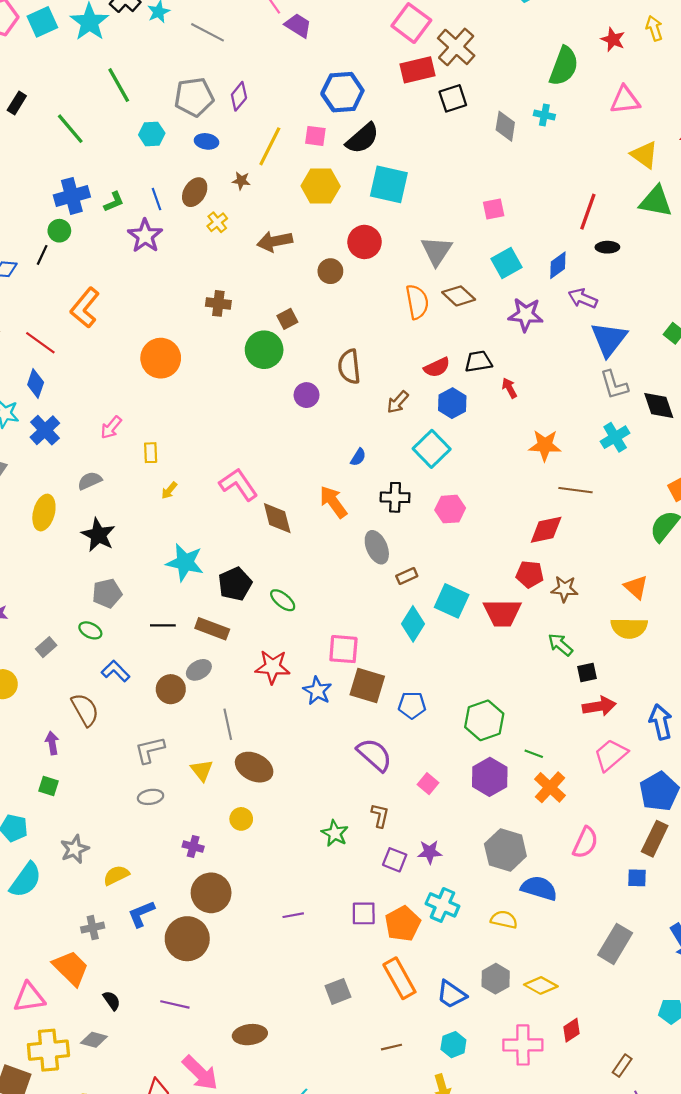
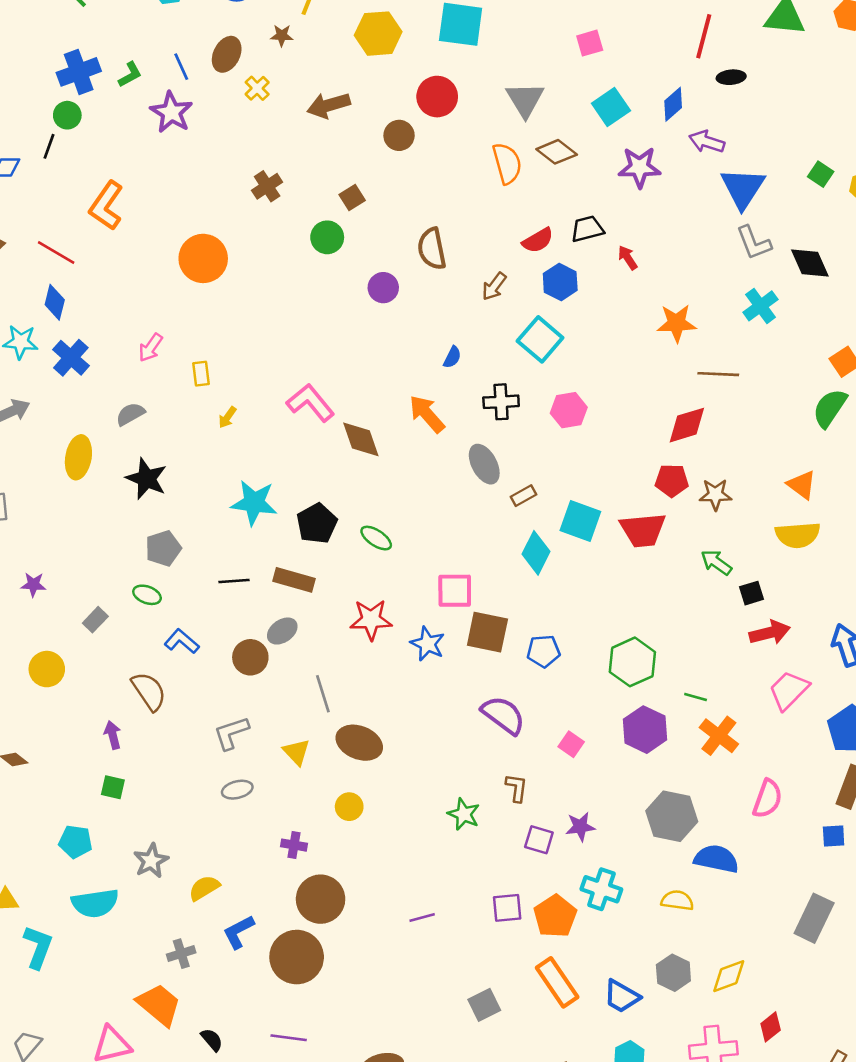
brown cross: (218, 303) -> (267, 186), turned -35
green circle: (264, 350) -> (327, 237), size x0.7
cyan semicircle: (26, 880) -> (95, 903), turned 51
yellow diamond: (541, 985) -> (729, 976), turned -44

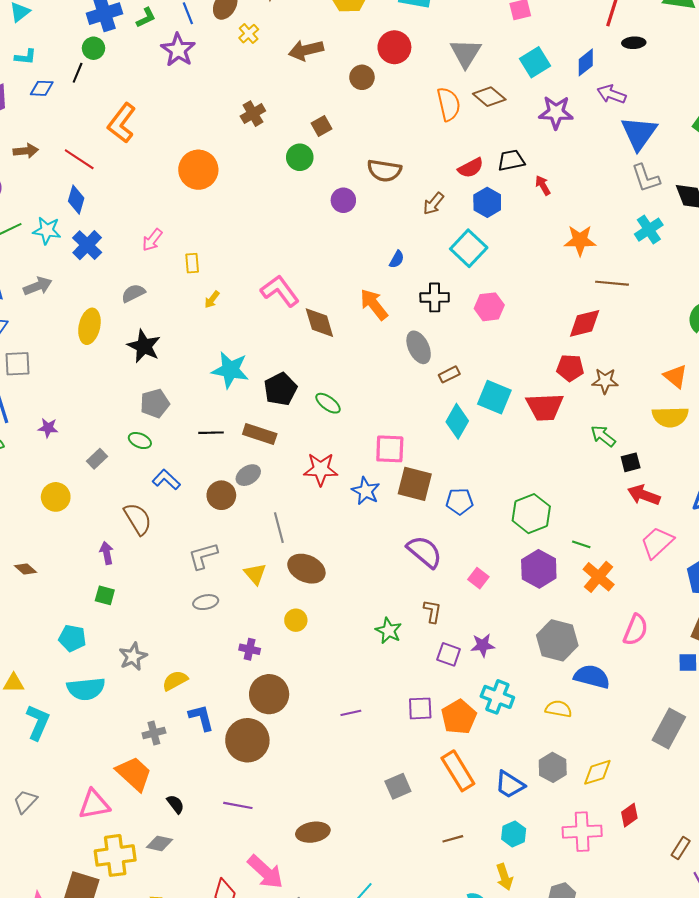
brown semicircle: (432, 249) -> (384, 171), turned -72
red arrow: (770, 633) -> (644, 495), turned -148
blue L-shape: (239, 932) -> (201, 718), turned 100

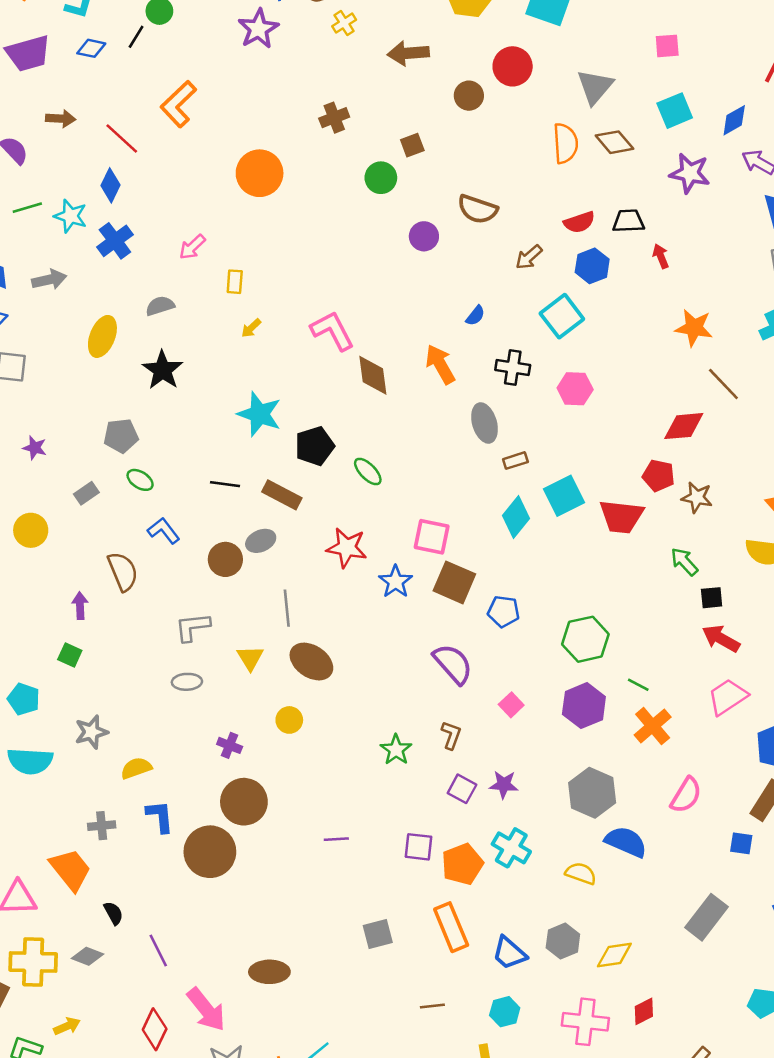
brown line: (612, 283) -> (723, 384), turned 32
cyan square: (494, 397) -> (564, 496), turned 32
gray pentagon: (155, 403) -> (121, 436), moved
purple line: (238, 805) -> (158, 951), moved, turned 44

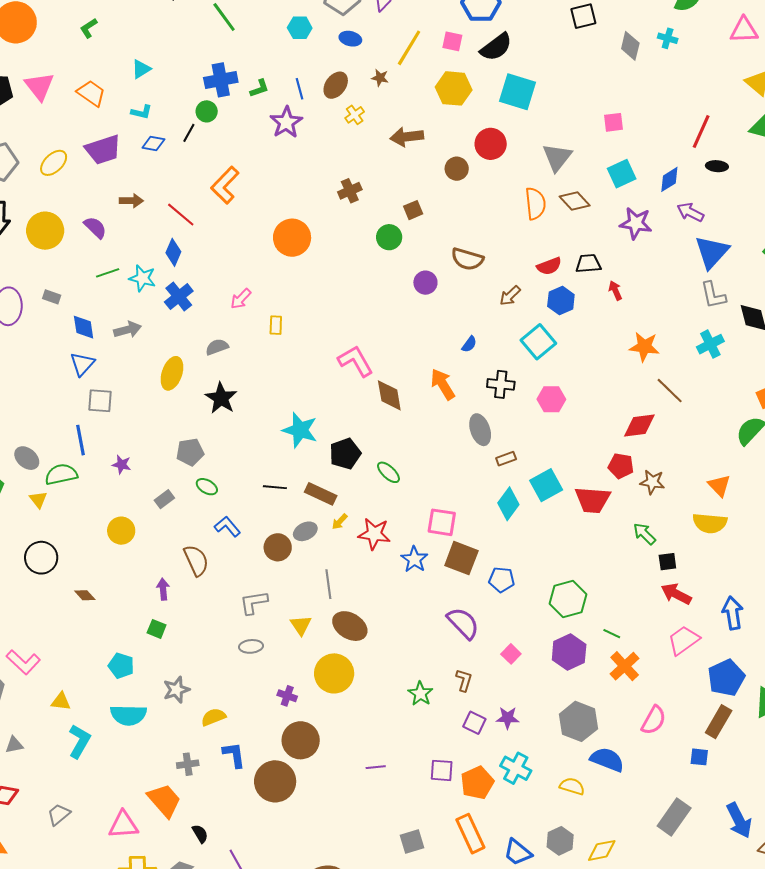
yellow arrow: (251, 328) -> (340, 522), moved
yellow circle: (289, 720) -> (334, 673), size x1.8

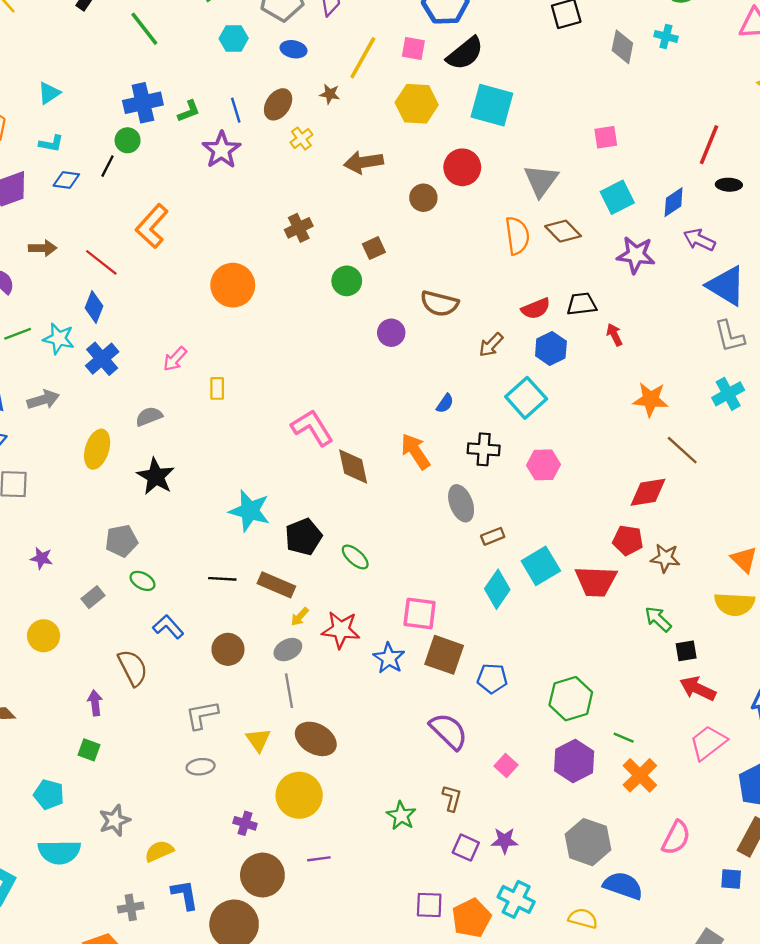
blue triangle: (712, 252) -> (726, 286), turned -39
gray ellipse: (305, 531) -> (288, 650), moved
purple line: (376, 767) -> (319, 859), moved

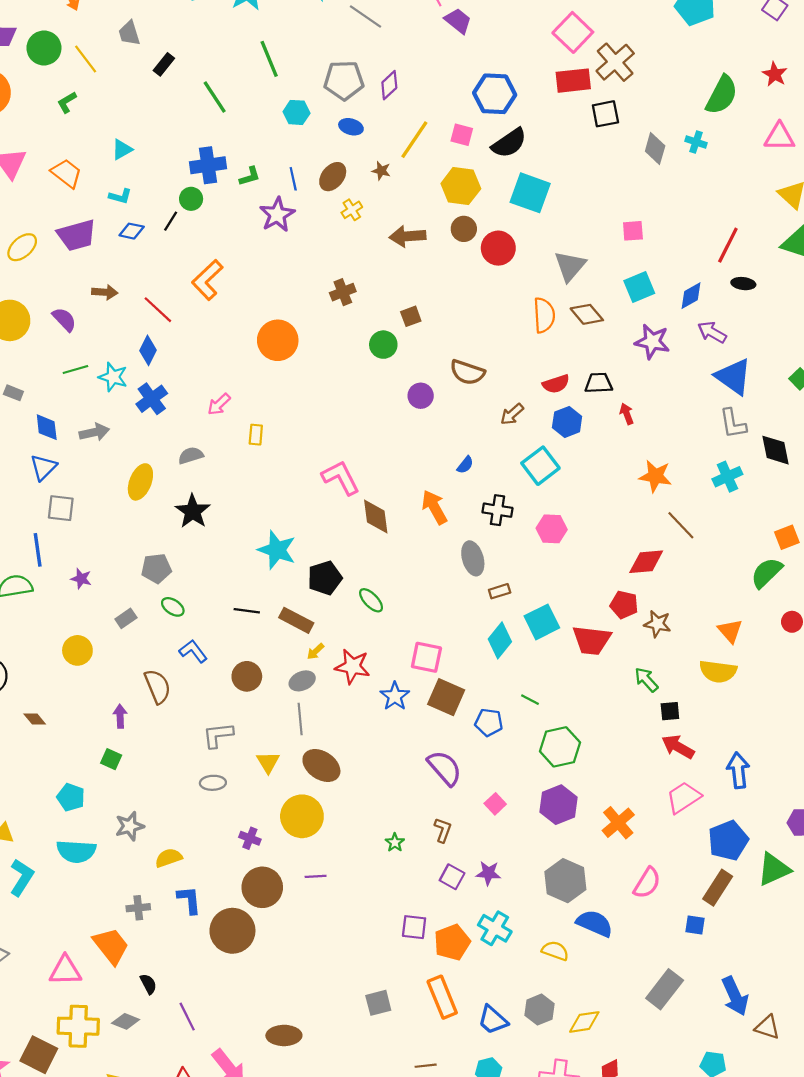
brown circle: (423, 198) -> (464, 229), moved
green line: (624, 738) -> (530, 700), moved
green star: (401, 816) -> (395, 843), size x0.7

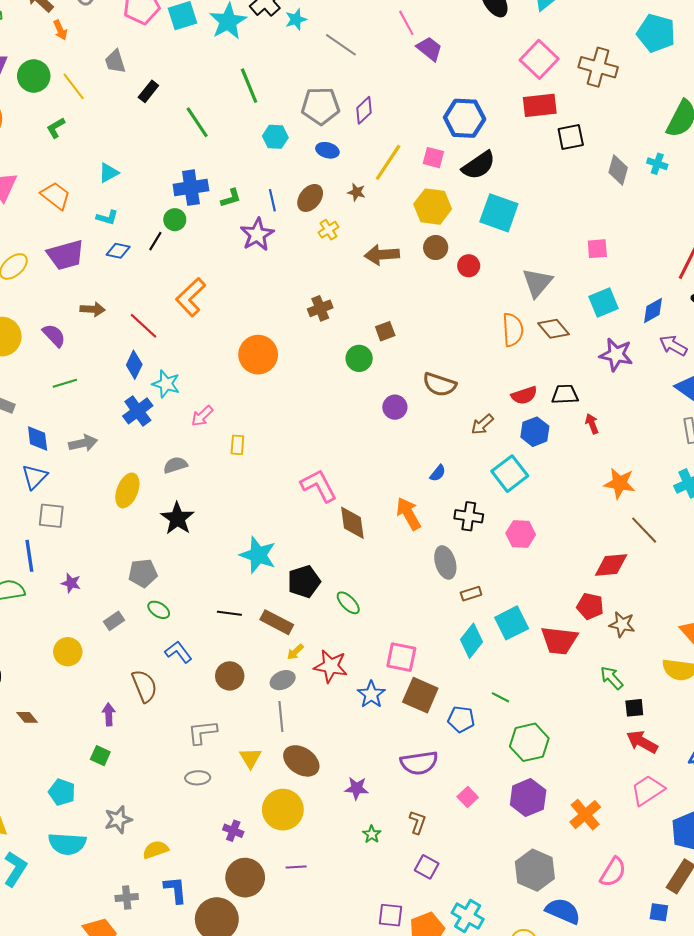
brown cross: (615, 62) -> (598, 67), moved, turned -33
red circle: (498, 248) -> (469, 266), size x0.7
cyan star: (113, 377) -> (166, 384), moved
purple semicircle: (445, 768) -> (419, 763), turned 123
purple star: (488, 873) -> (357, 788), moved

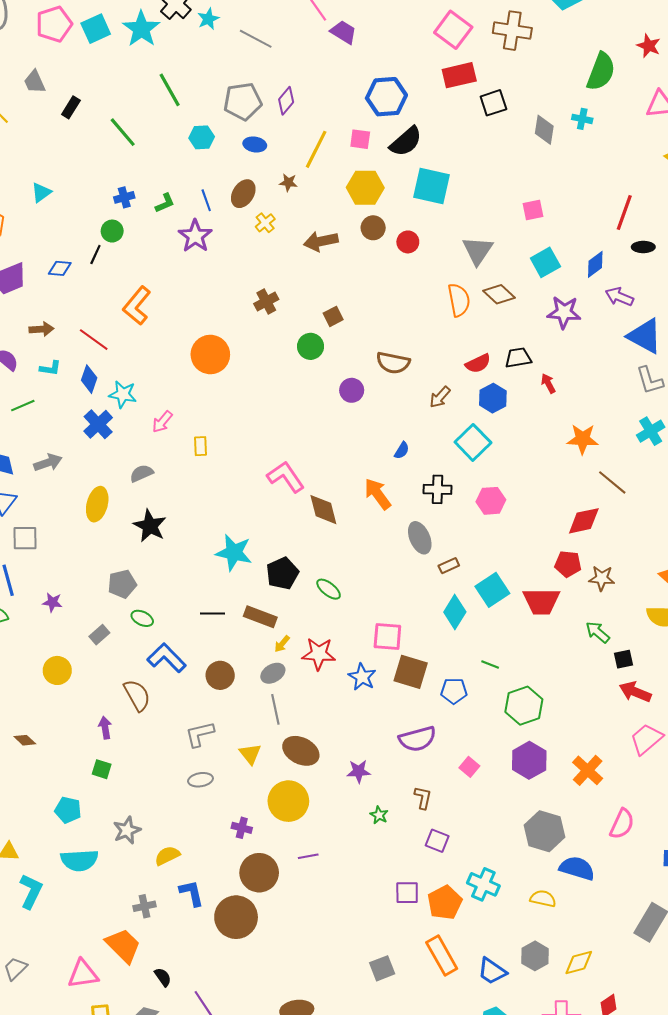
blue cross: (191, 188) -> (124, 197), size x0.6
cyan L-shape: (107, 217) -> (50, 368), moved
blue L-shape: (178, 652) -> (167, 658), size x1.4

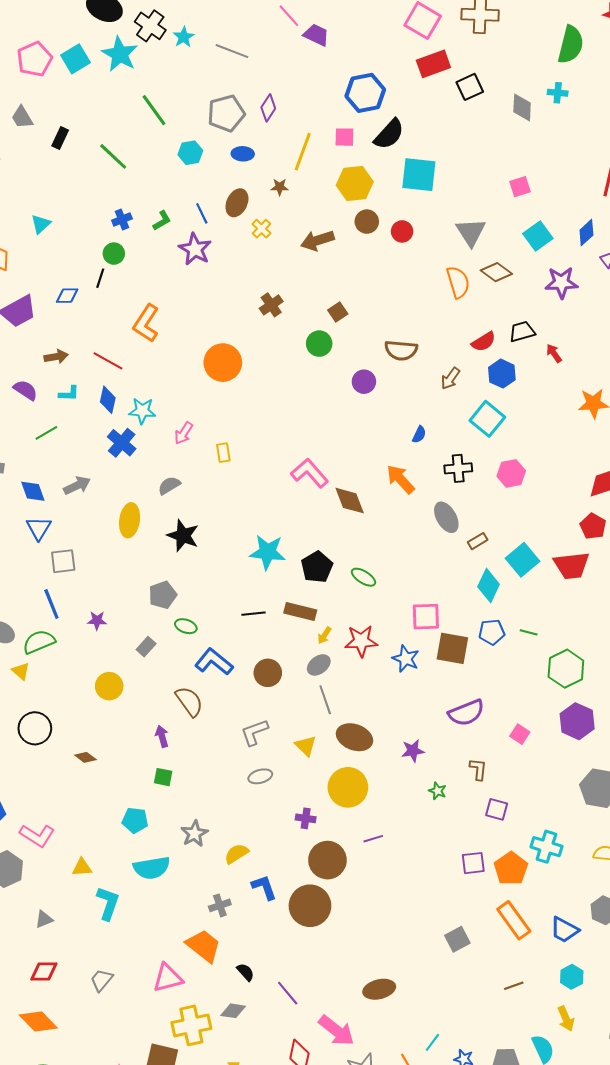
red pentagon: (568, 564) -> (593, 526), turned 30
blue pentagon: (454, 691) -> (492, 632), moved

